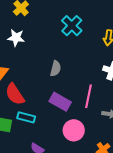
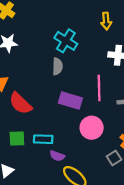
cyan cross: (72, 26) -> (66, 41), moved
cyan rectangle: (26, 117) -> (43, 139), moved

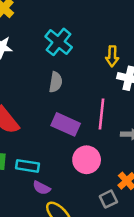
yellow arrow: (106, 21) -> (112, 56), moved
cyan cross: (66, 41) -> (59, 42), moved

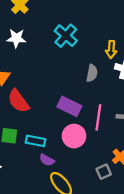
gray semicircle: (56, 82) -> (92, 73), moved
pink line: (102, 114) -> (98, 117), moved
pink circle: (87, 160) -> (74, 136), moved

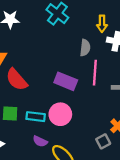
pink line: (98, 117) -> (95, 73), moved
pink circle: (74, 136) -> (60, 114), moved
purple semicircle: (47, 160) -> (40, 141), moved

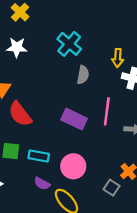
gray semicircle: (85, 48) -> (83, 75), moved
pink circle: (60, 114) -> (73, 166), moved
gray square: (103, 141) -> (112, 188), turned -32

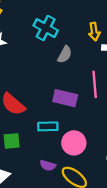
gray semicircle: (83, 75) -> (65, 55), turned 30
cyan rectangle: (39, 156) -> (48, 126), moved

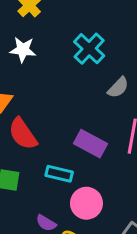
gray semicircle: (65, 55) -> (118, 87), moved

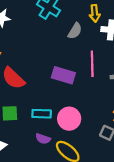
cyan rectangle: (59, 174) -> (42, 114), moved

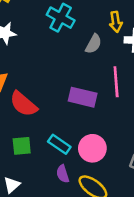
cyan rectangle: (42, 114) -> (59, 144), turned 36
purple semicircle: (43, 139) -> (63, 174), turned 56

